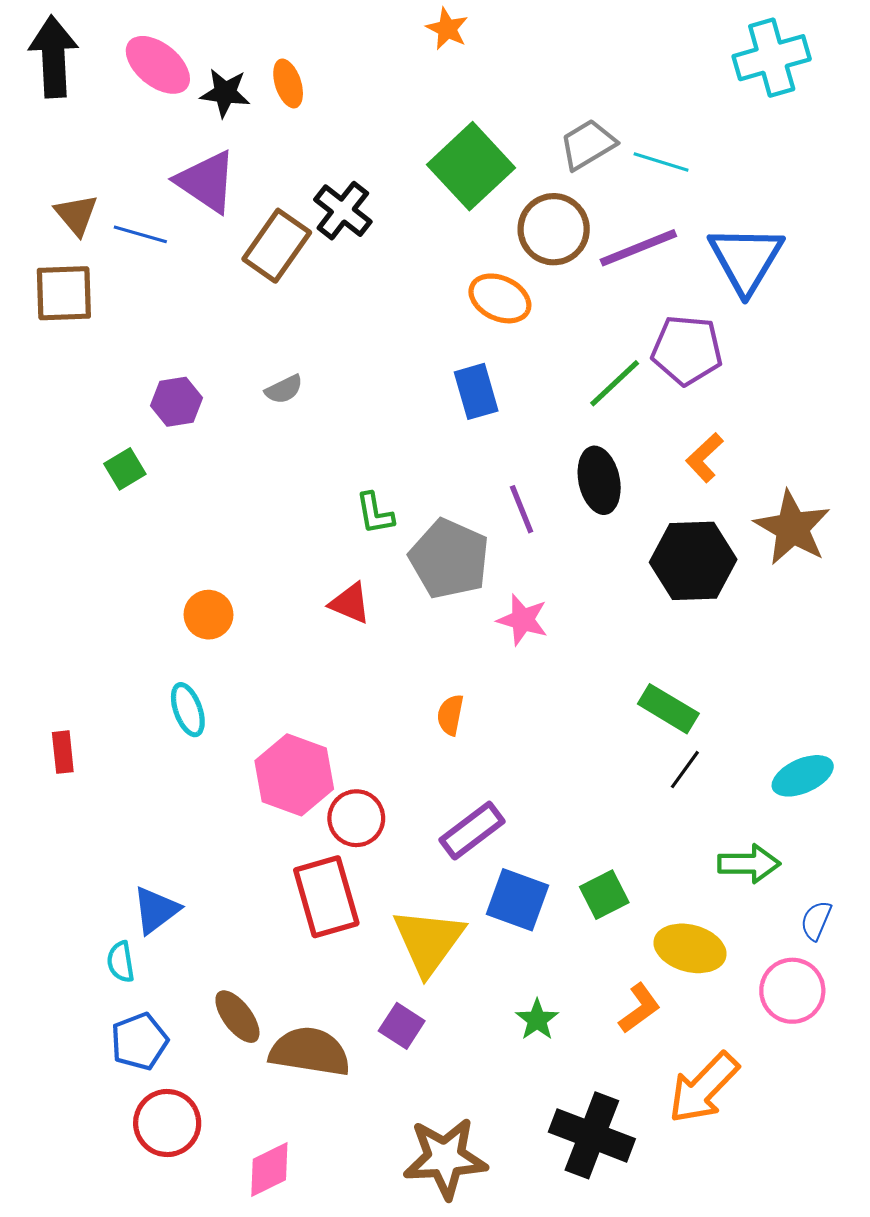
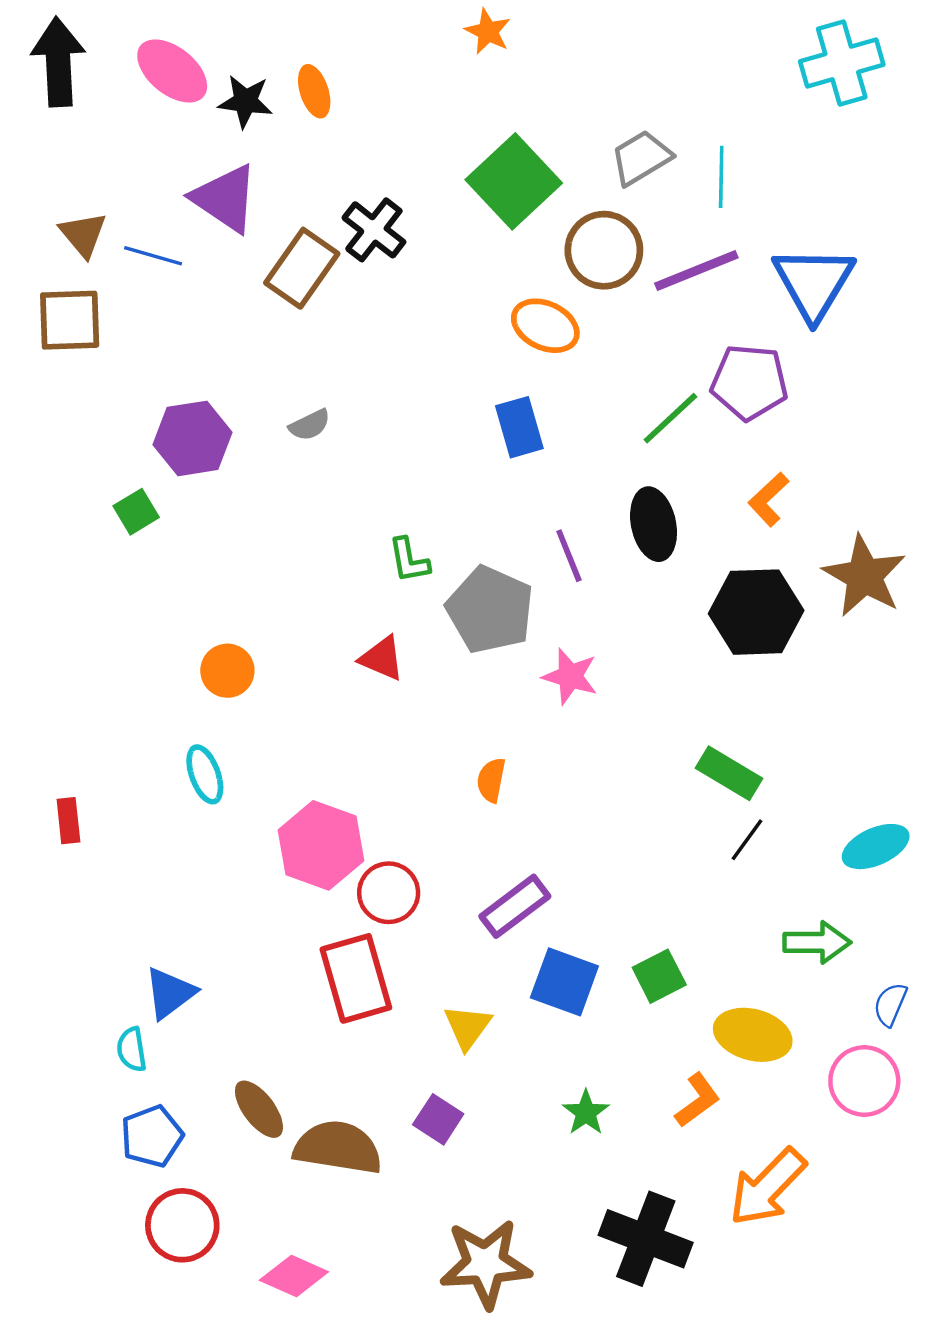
cyan line: (661, 162) -> (721, 177), turned 74
purple hexagon: (176, 402) -> (192, 438), size x1.4
yellow triangle: (429, 941) -> (468, 1027), size x0.6
pink diamond: (269, 1169) -> (294, 1276), turned 50

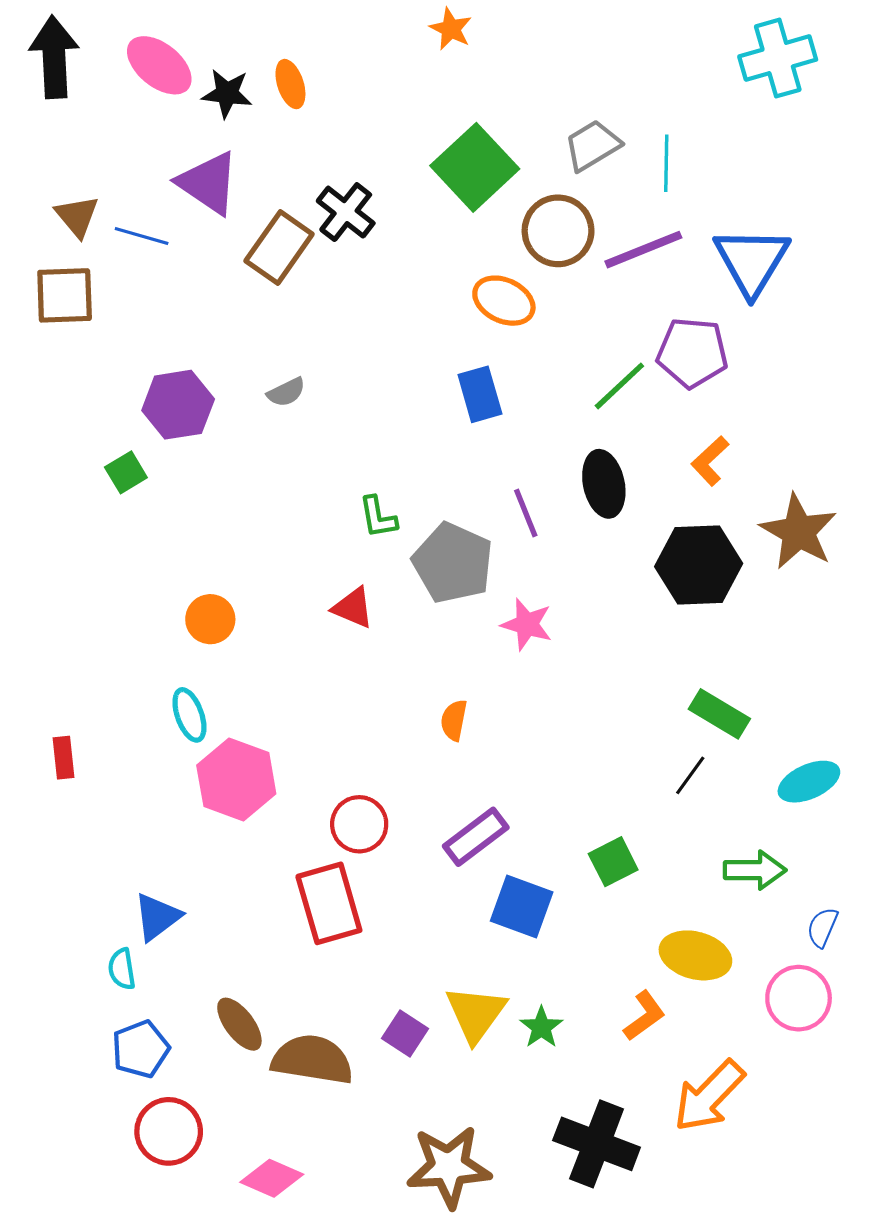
green rectangle: (729, 773) -> (719, 714), moved
pink hexagon: (321, 845) -> (236, 779), moved
green square: (659, 976) -> (613, 862), moved
yellow triangle: (468, 1027) -> (476, 1014), moved, size x1.4

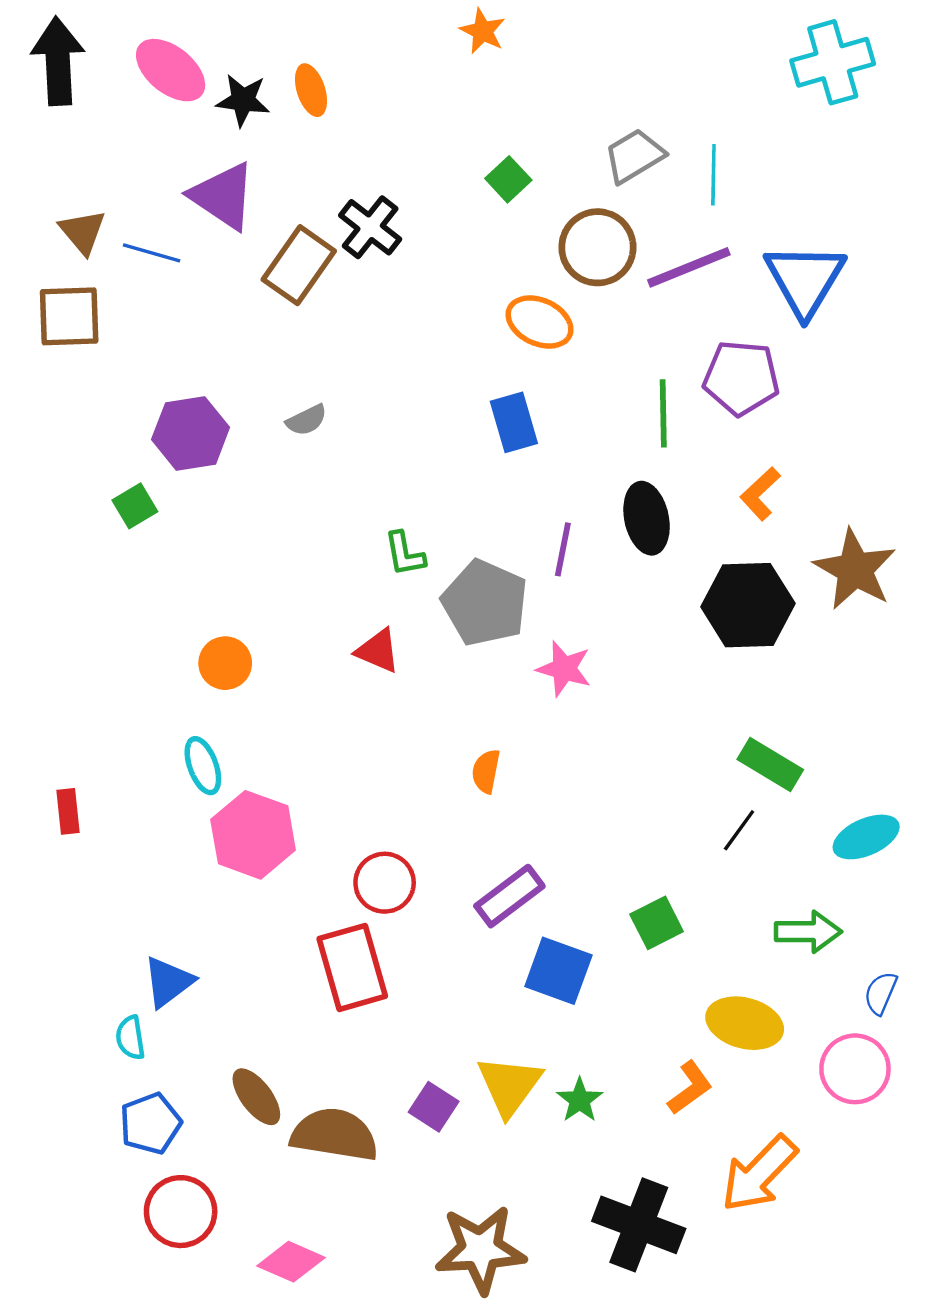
green square: (475, 167) -> (508, 179), size x0.5
green line: (619, 386) -> (663, 413), turned -48
purple line: (526, 513) -> (563, 549), turned 33

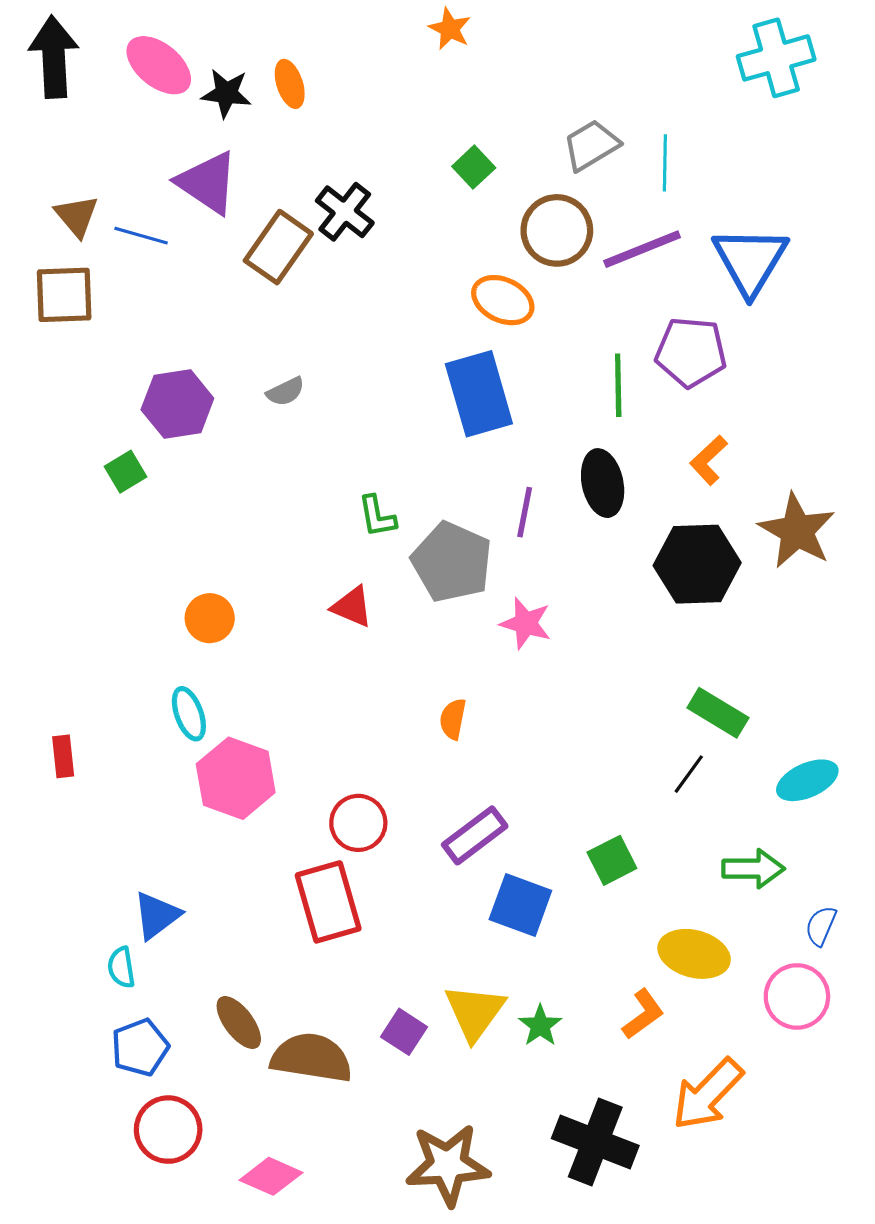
blue rectangle: (514, 422) -> (479, 394), size x1.5

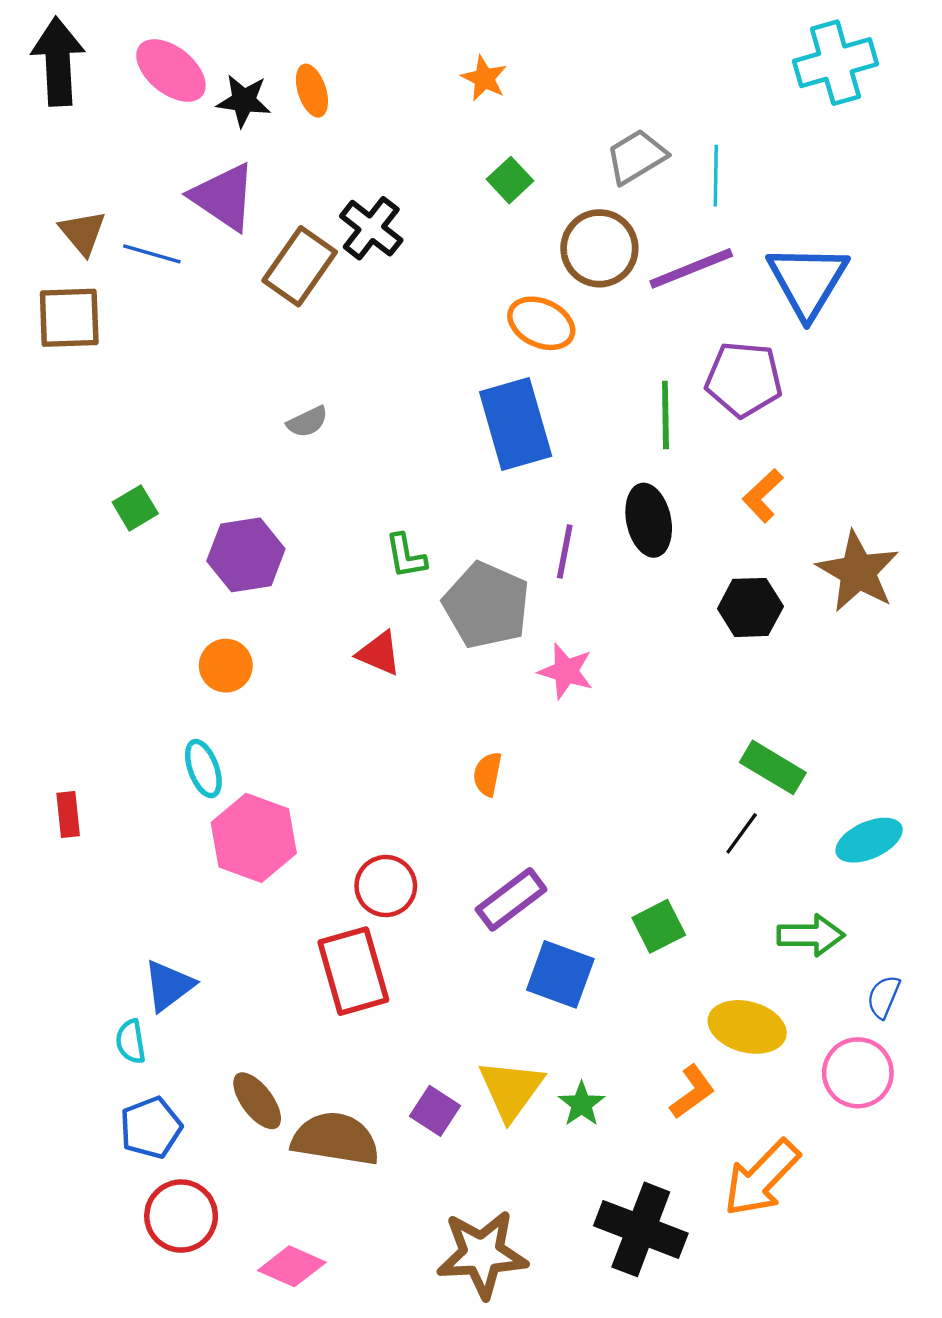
orange star: (450, 29) -> (484, 78), moved
purple hexagon: (177, 404) -> (246, 555), moved
black hexagon: (697, 564) -> (750, 607), size x0.7

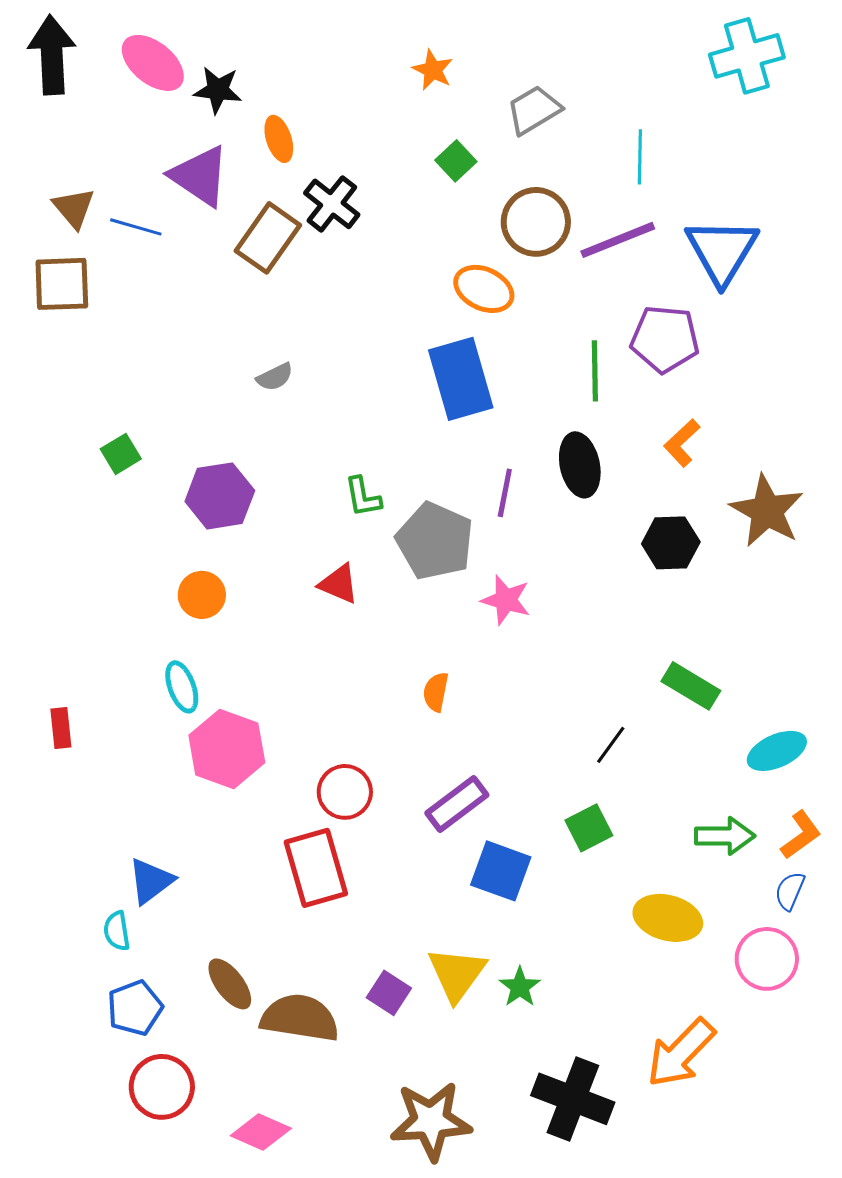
orange ellipse: (312, 91) -> (279, 139), moved
gray trapezoid: (636, 157) -> (534, 110), moved
black line: (742, 833) -> (611, 745), moved
orange L-shape: (692, 1092) -> (801, 835), moved

